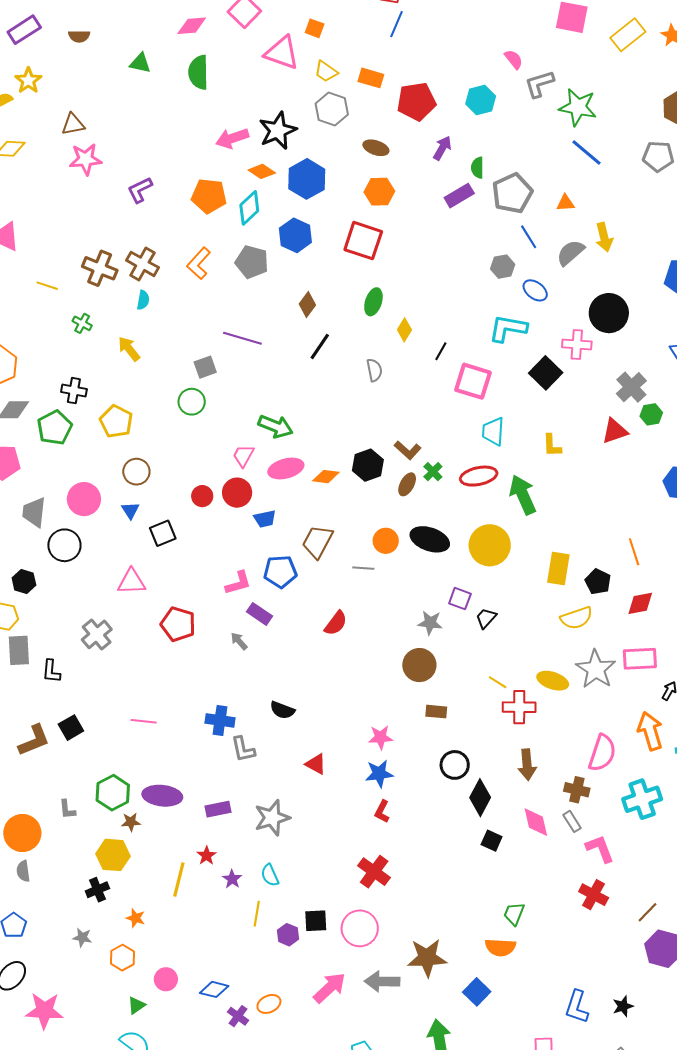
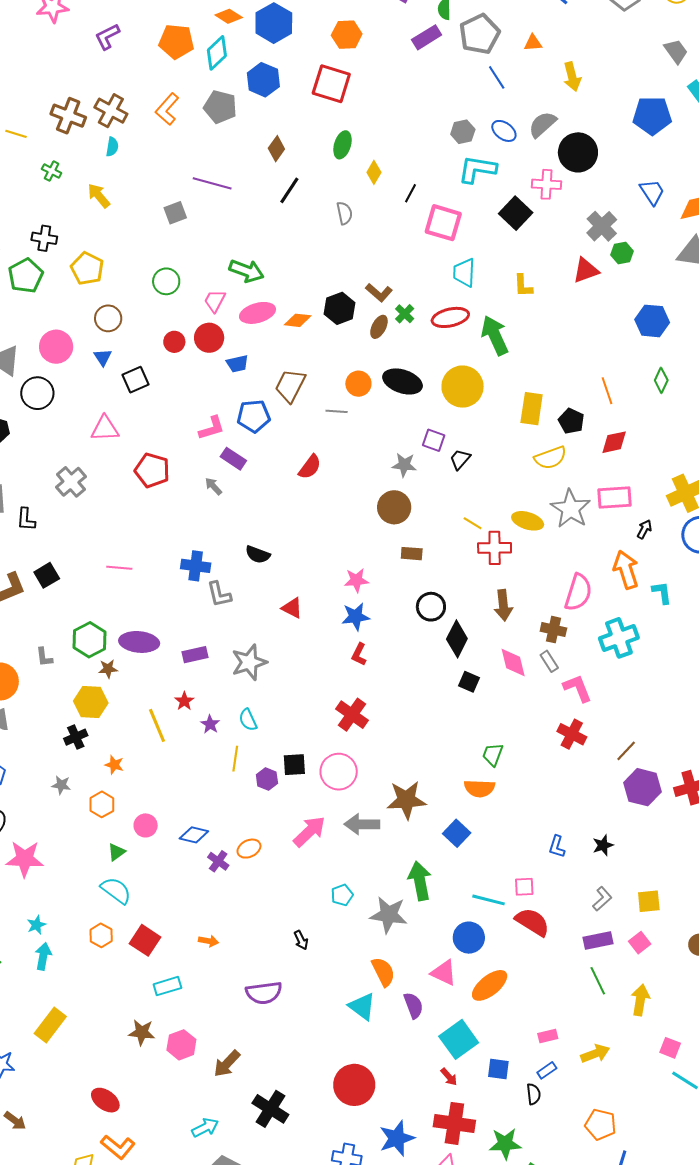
gray semicircle: (571, 253) -> (542, 124), moved
gray hexagon: (503, 267) -> (463, 132), moved
green circle: (192, 402) -> (166, 281), moved
yellow line: (179, 879) -> (157, 725), turned -36
blue L-shape: (577, 1007) -> (557, 847), size x0.7

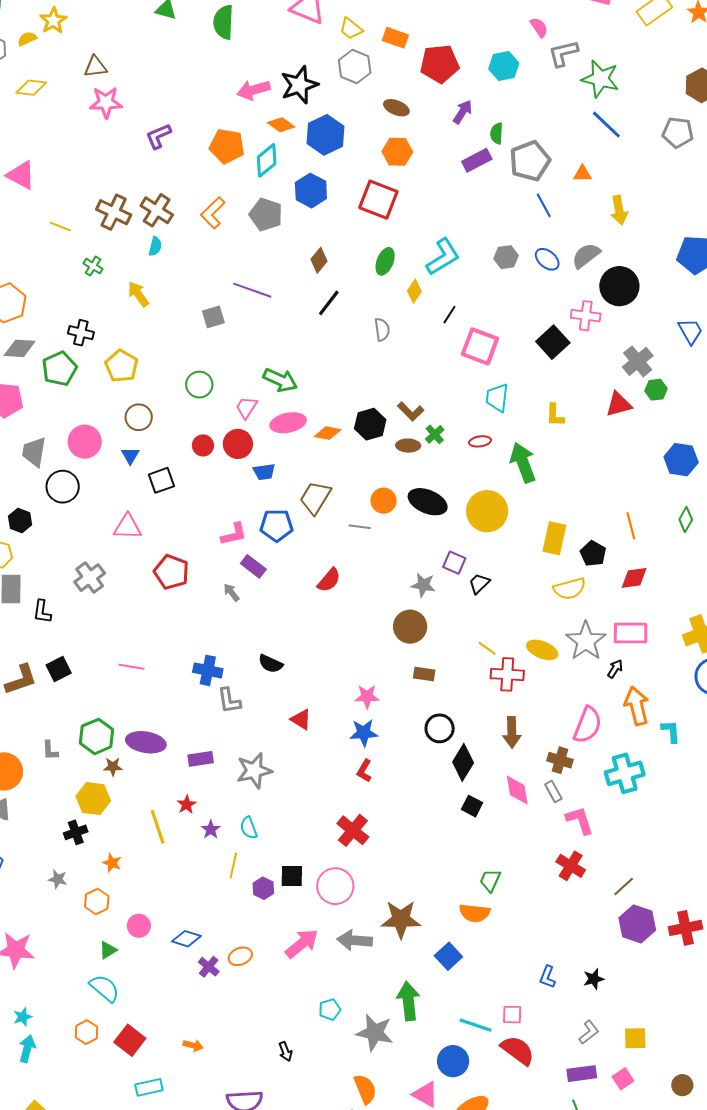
cyan L-shape: (477, 169) -> (443, 257), moved, turned 135
red ellipse: (450, 317) -> (480, 441), size x0.6
brown ellipse: (379, 327) -> (408, 446), turned 60
black arrow: (644, 529) -> (615, 669), moved

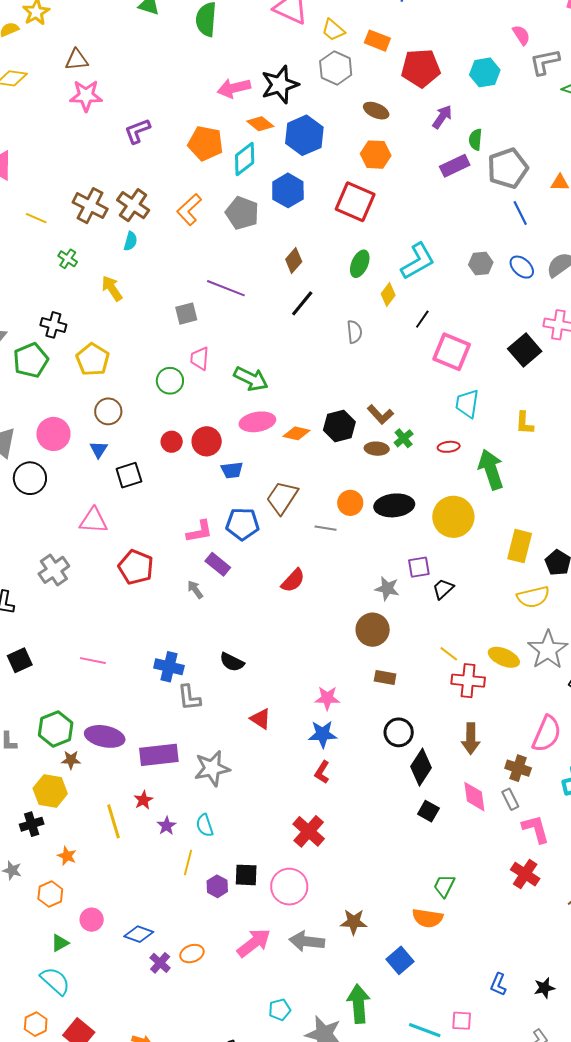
pink trapezoid: (246, 408) -> (200, 358), moved, turned -30
black ellipse: (428, 502) -> (394, 505), turned -30
purple square: (454, 563) -> (419, 567), turned -35
purple rectangle: (201, 759) -> (159, 755), size x1.5
brown star: (401, 919) -> (354, 922), size x0.7

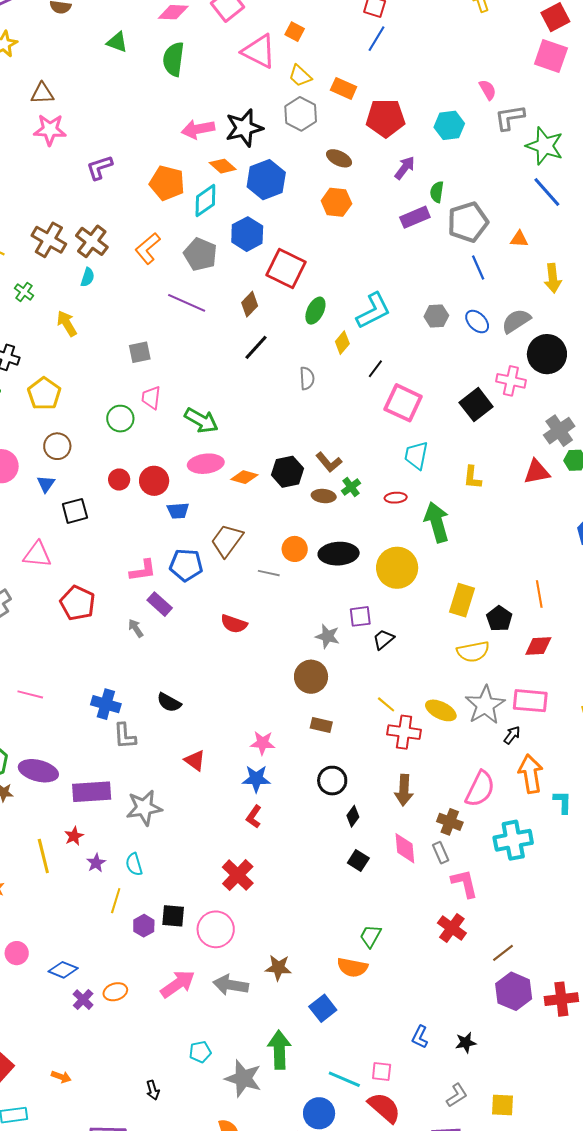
red square: (355, 202) -> (286, 268), moved
purple line: (226, 288) -> (187, 303), moved
red semicircle: (293, 580) -> (234, 624), turned 64
black diamond: (421, 767) -> (353, 816), size x0.6

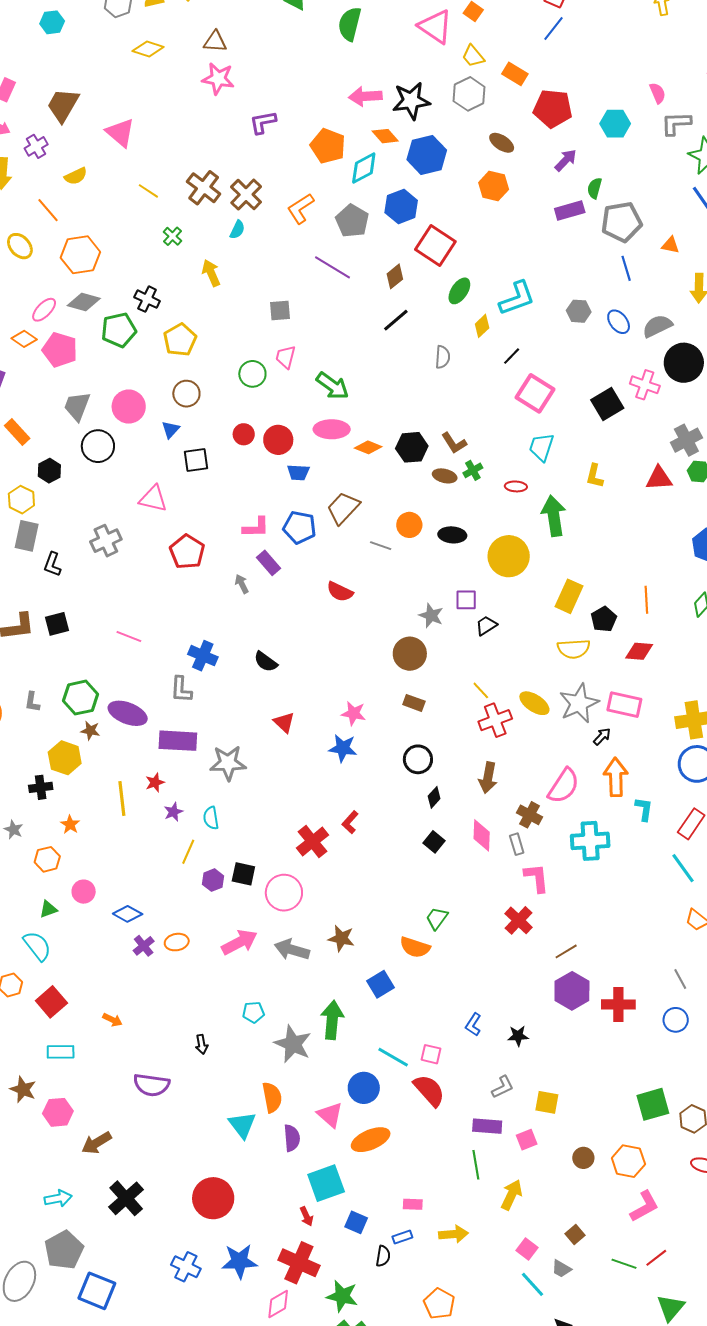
black ellipse: (339, 554) -> (452, 535), size x0.7
red cross: (404, 732) -> (495, 720), turned -36
gray L-shape: (125, 736) -> (181, 690), moved
red L-shape: (254, 817) -> (350, 822), moved

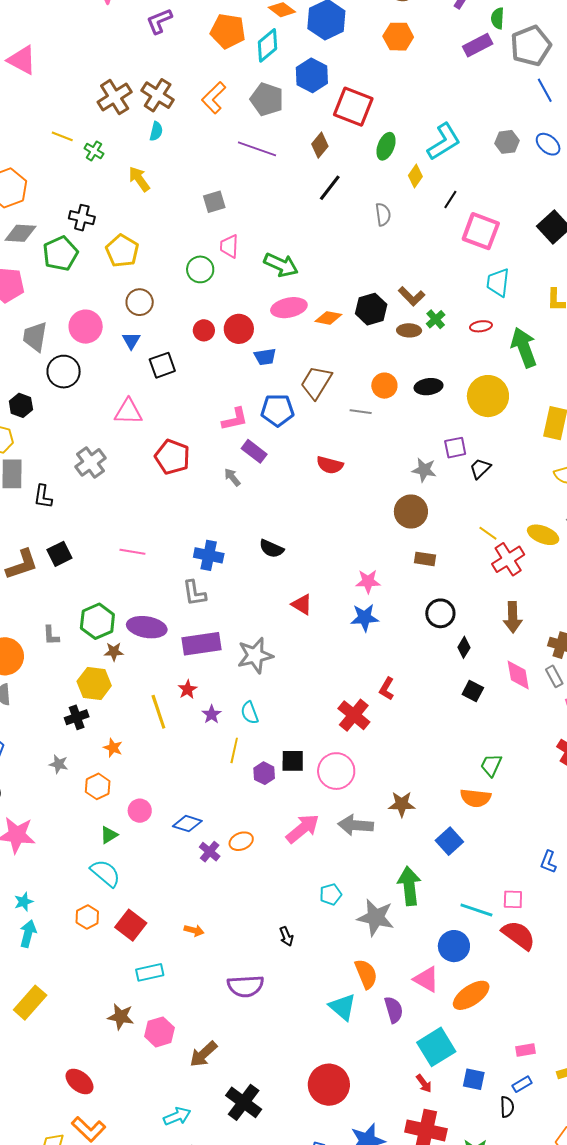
brown cross: (204, 188) -> (115, 97), turned 32
yellow line: (148, 191) -> (62, 136), moved

